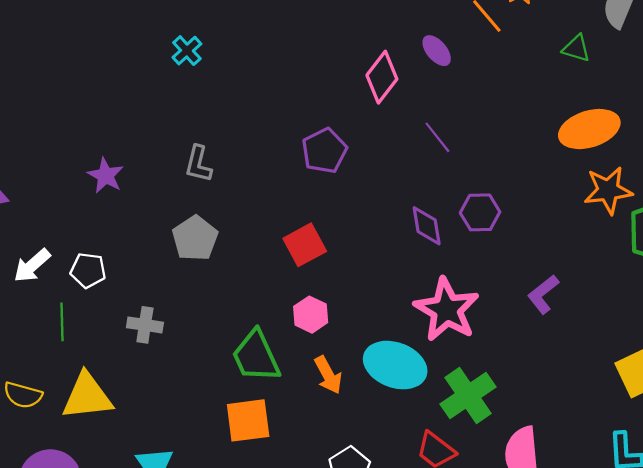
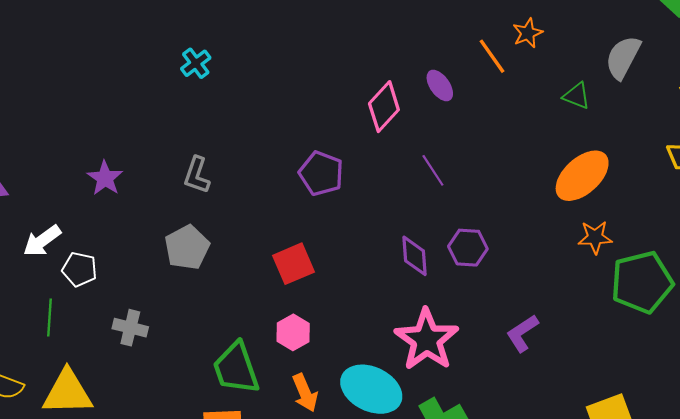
orange ellipse: (589, 129) -> (582, 176), turned -30
purple pentagon: (324, 151) -> (321, 173), turned -30
orange star: (608, 190) -> (595, 237), size x0.7
white arrow: (32, 266) -> (42, 241), moved

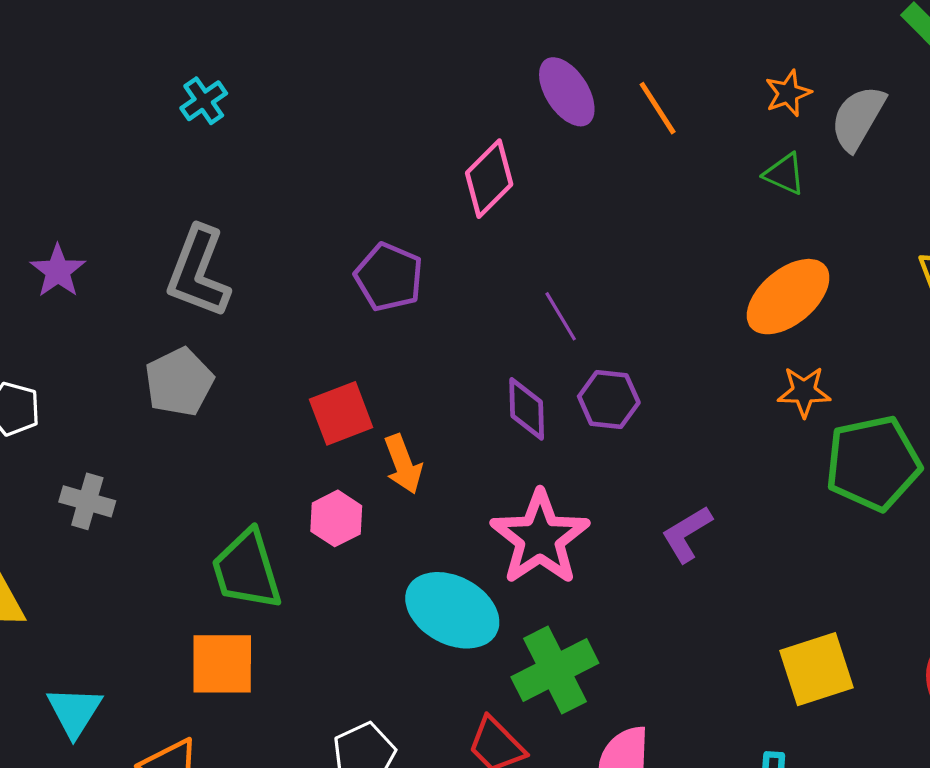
orange star: (528, 33) -> (788, 93), moved
purple ellipse: (440, 85) -> (567, 92), moved, size x1.4
purple line: (433, 170) -> (561, 316), moved
gray L-shape: (197, 175) -> (198, 272), size x1.6
orange arrow: (305, 393) -> (403, 464), moved

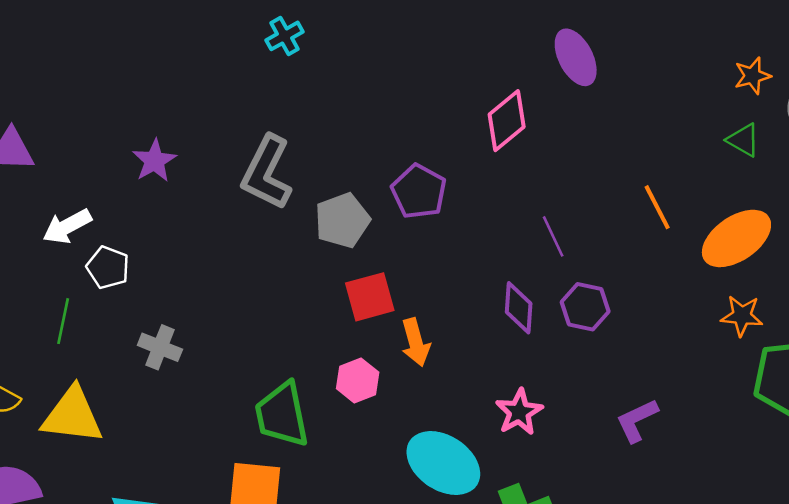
orange line: (658, 108) -> (657, 207), moved
gray pentagon: (179, 382) -> (342, 220), moved
pink star: (540, 538) -> (519, 412), size x0.6

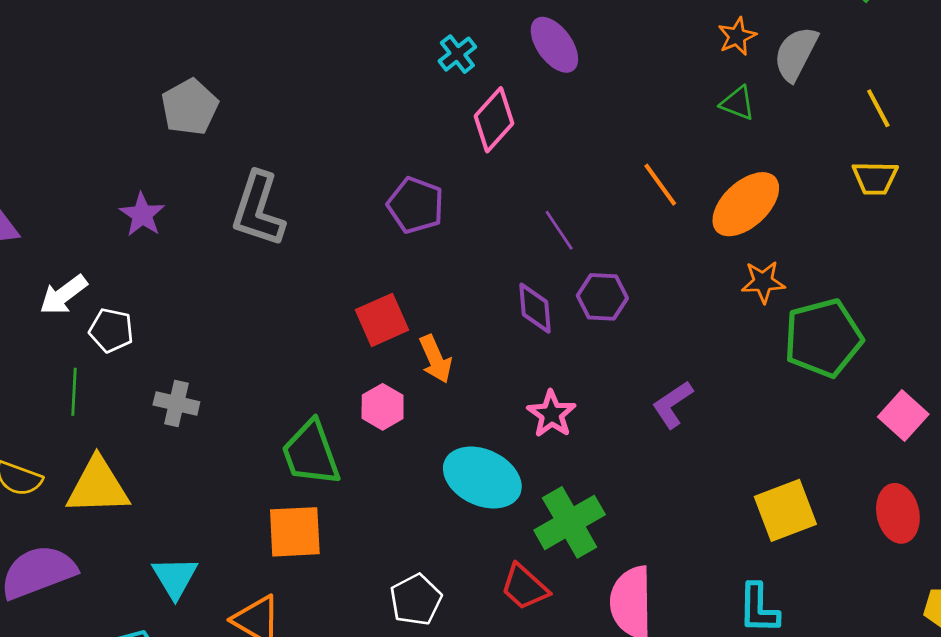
cyan cross: (284, 36) -> (457, 54), moved
gray pentagon: (342, 220) -> (190, 107), moved

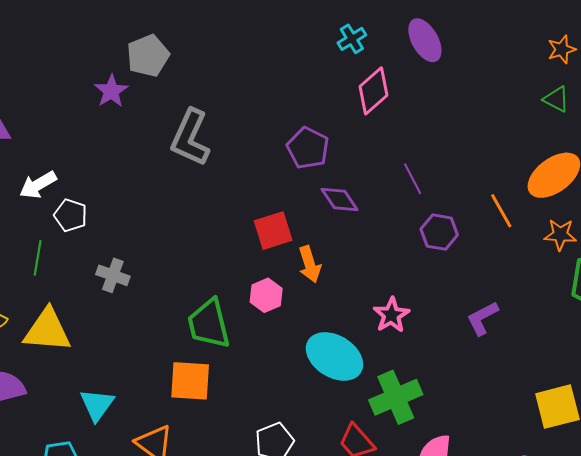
orange line: (660, 185) -> (501, 211), moved
purple star: (142, 215) -> (111, 91), moved
purple diamond: (535, 308) -> (340, 200), moved, turned -36

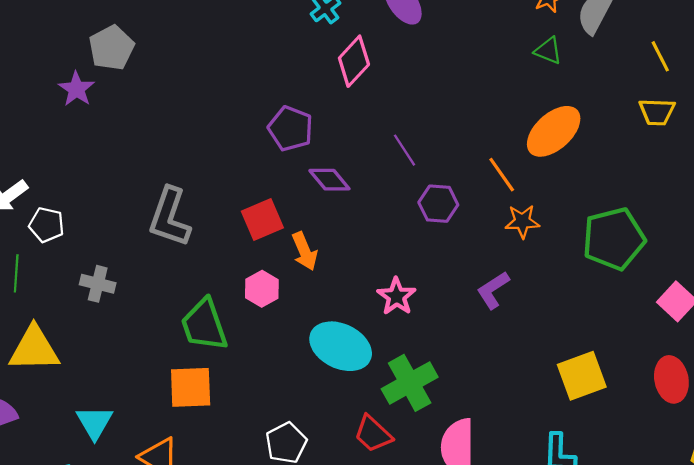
gray L-shape: (190, 138) -> (170, 217), moved
orange star: (560, 235) -> (522, 221), moved

